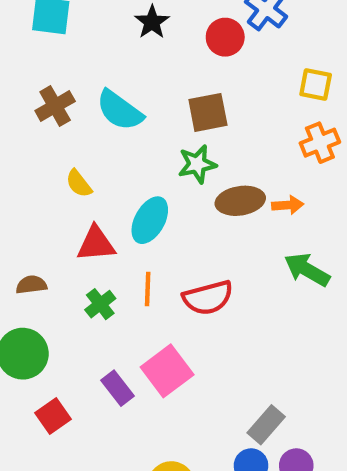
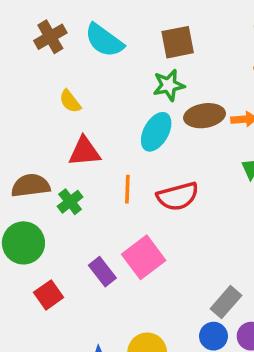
cyan ellipse: (150, 220) -> (156, 132), moved
brown semicircle: (31, 285) -> (31, 186), size x1.5
green cross: (100, 304) -> (70, 202), moved

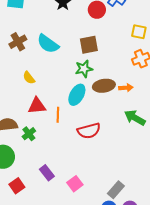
orange line: (127, 189) -> (58, 115), moved
pink square: (144, 257) -> (75, 184), moved, size x0.7

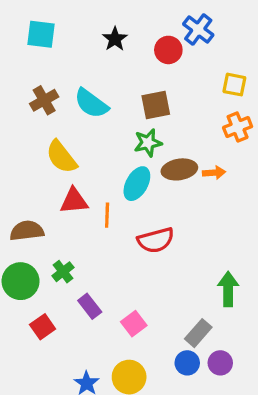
yellow semicircle: (29, 78) -> (61, 157), size x1.6
green arrow: (135, 118) -> (228, 289), moved, turned 60
green cross: (29, 134) -> (63, 272), moved

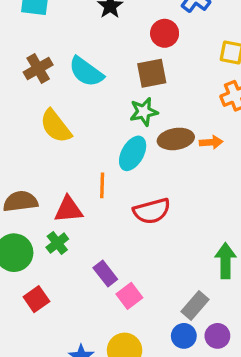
red circle: (168, 50) -> (165, 33), moved
red triangle: (74, 201) -> (69, 209), moved
purple rectangle: (90, 306) -> (105, 273), moved

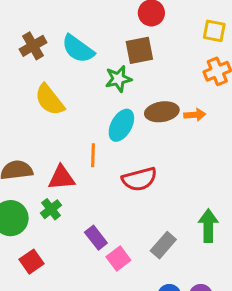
green star: (144, 112) -> (118, 79), moved
gray rectangle: (195, 305) -> (163, 245), moved

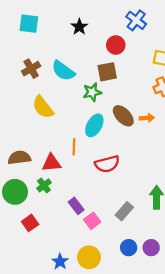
brown ellipse: (162, 112) -> (123, 116), turned 55

